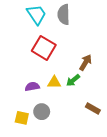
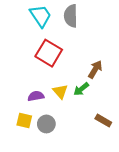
yellow triangle: (54, 82) -> (60, 91), turned 48
yellow square: (22, 118) -> (24, 121), moved

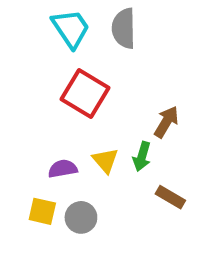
green arrow: (81, 89) -> (142, 156), turned -35
brown rectangle: (103, 121) -> (170, 197), moved

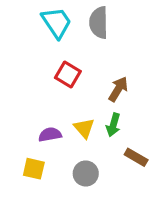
red square: (85, 93) -> (68, 75), size x0.7
brown arrow: (166, 122) -> (118, 89), moved
gray circle: (81, 217) -> (86, 174), moved

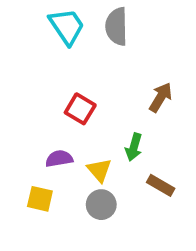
red square: (68, 75) -> (80, 109), moved
brown arrow: (118, 89) -> (161, 97), moved
yellow triangle: (84, 128) -> (99, 170), moved

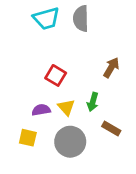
cyan trapezoid: (67, 26) -> (46, 18), turned 108
yellow triangle: (99, 170) -> (66, 107), moved
gray circle: (101, 205) -> (70, 142), size x1.5

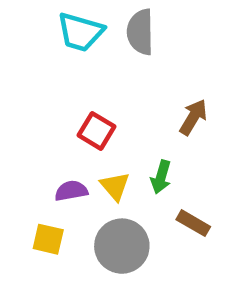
cyan trapezoid: (46, 18) -> (80, 32), turned 32

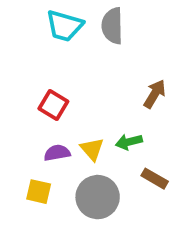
red square: (97, 131) -> (53, 105), moved
green arrow: (161, 177) -> (129, 142), turned 60

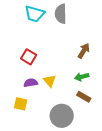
green arrow: (129, 142) -> (82, 77), moved
gray circle: (98, 197) -> (62, 116), moved

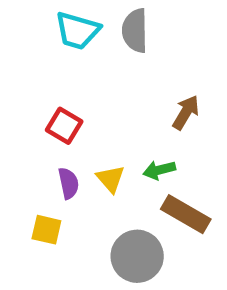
green arrow: (82, 77) -> (159, 170), moved
purple semicircle: (31, 83) -> (69, 183), turned 88
brown rectangle: (84, 97) -> (186, 214), size x1.5

